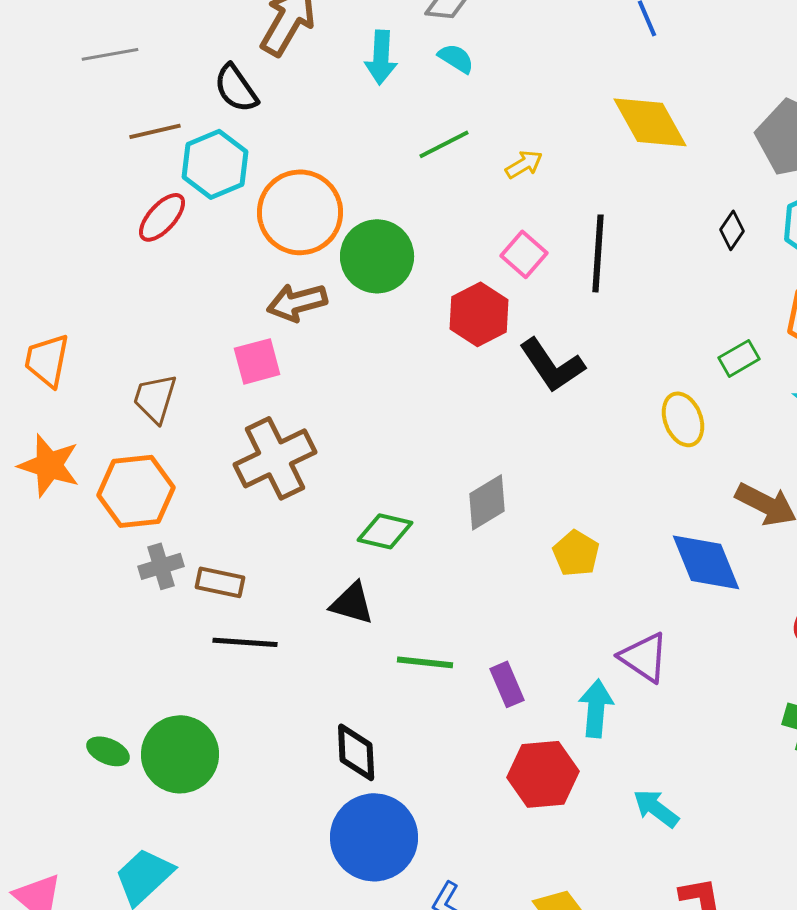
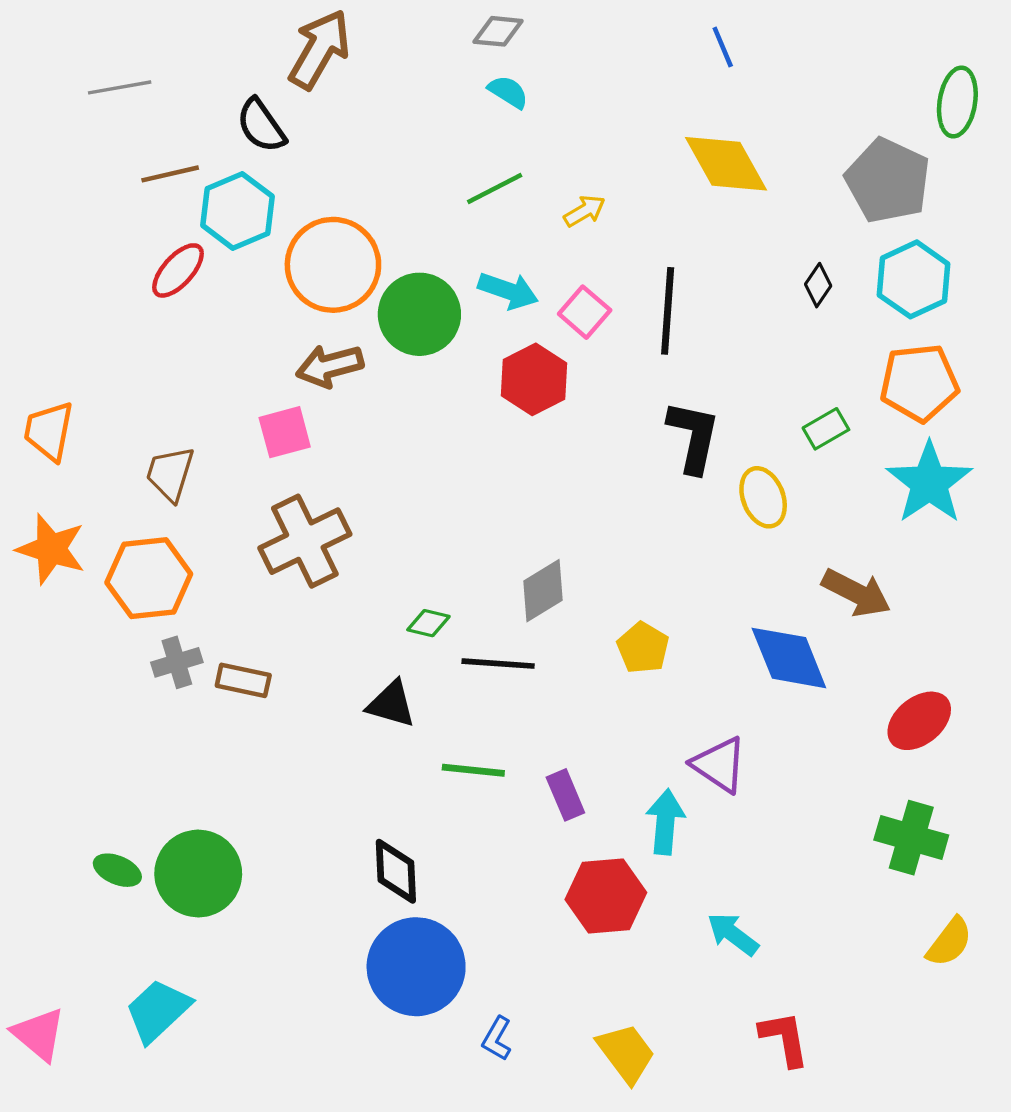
cyan arrow: (381, 57) -> (508, 291), moved, turned -74
black L-shape: (552, 365) -> (693, 437), moved, turned -134
green diamond: (385, 531) -> (428, 623), size x0.7
black line: (245, 642) -> (498, 664), moved

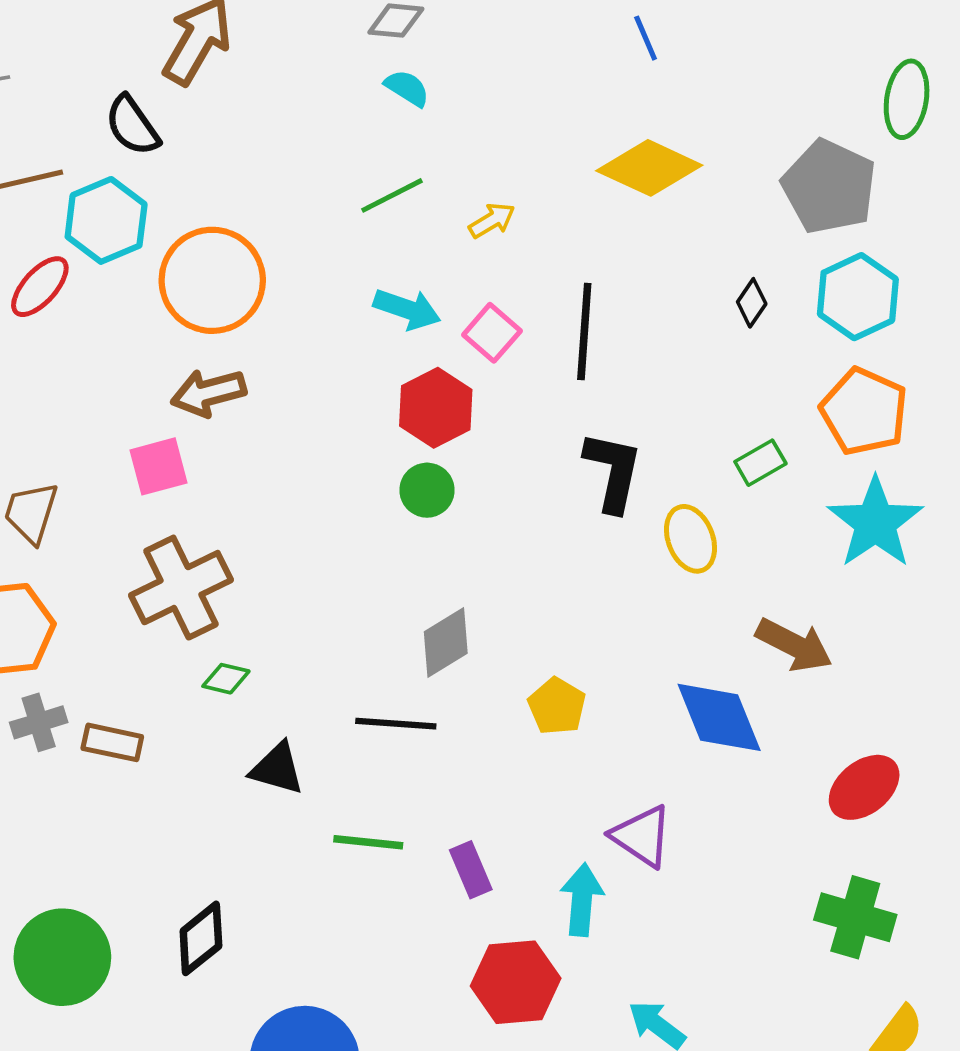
yellow diamond: (726, 164) -> (649, 168), turned -36
green circle: (419, 314) -> (427, 490), moved, size x0.6
orange pentagon: (919, 383) -> (864, 411), turned 30
green diamond: (428, 623) -> (226, 679), moved
black diamond: (396, 871) -> (201, 938), moved, turned 54

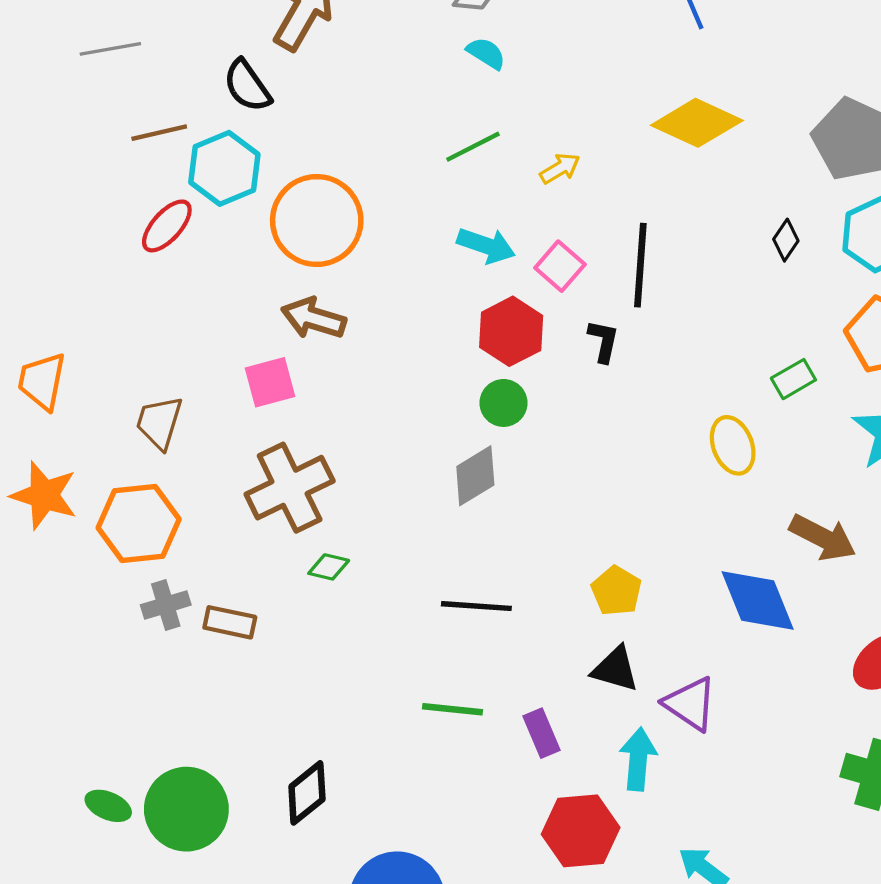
brown arrow: (208, 393) -> (313, 318), turned 32
black L-shape: (613, 471) -> (603, 341), moved, size x0.6
gray diamond: (446, 643) -> (475, 476), moved
black triangle: (277, 769) -> (615, 669), moved

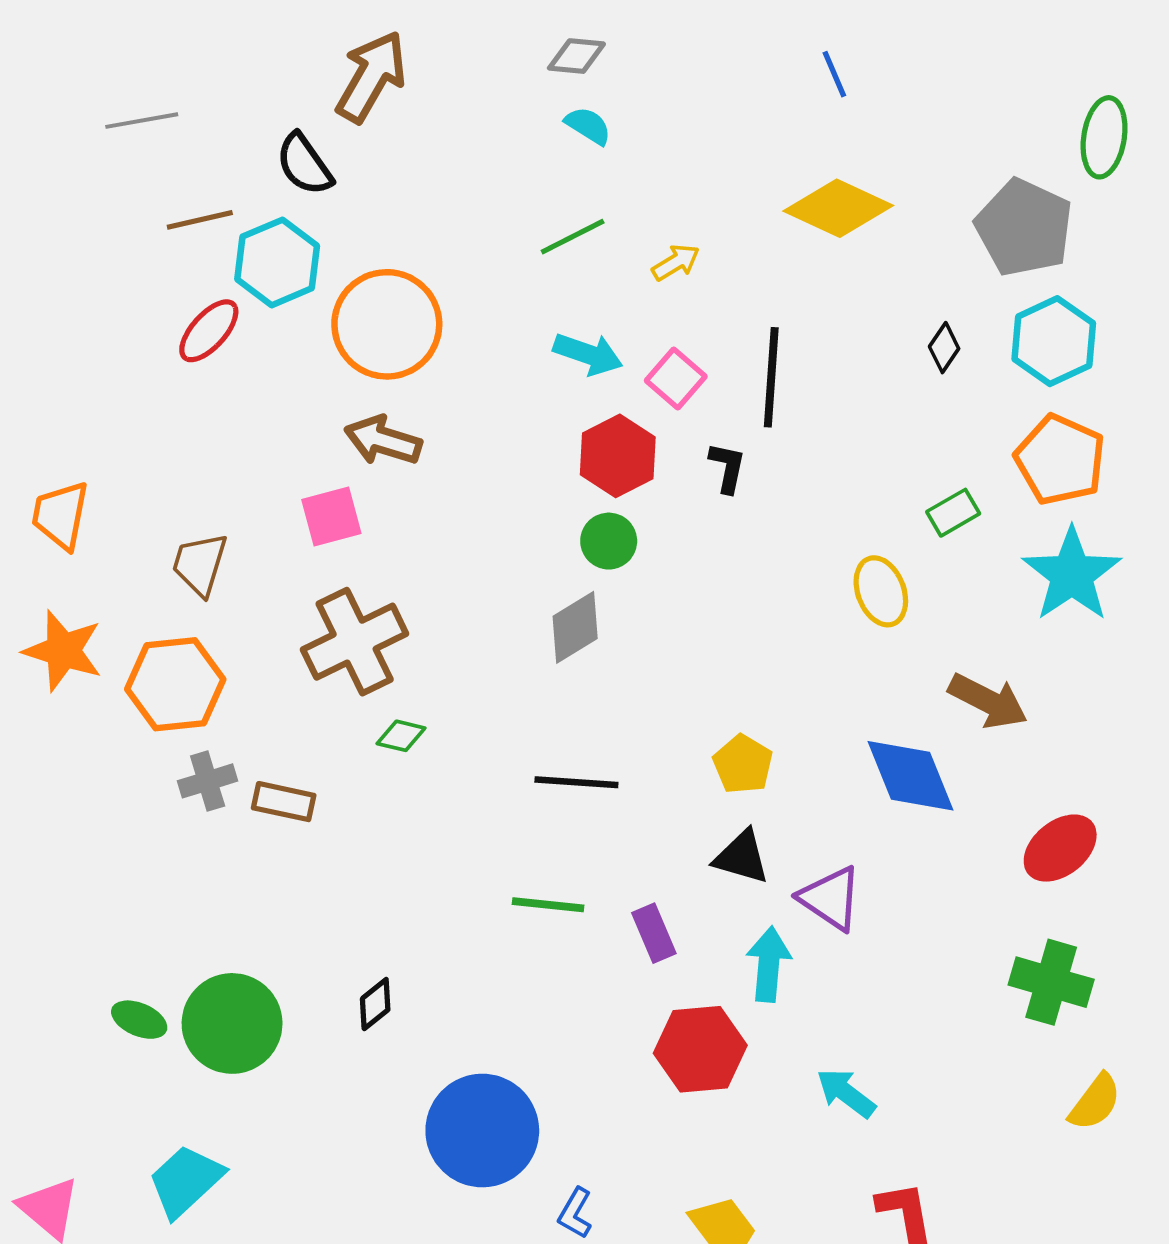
black diamond: (307, 793) -> (375, 1004), size x0.7

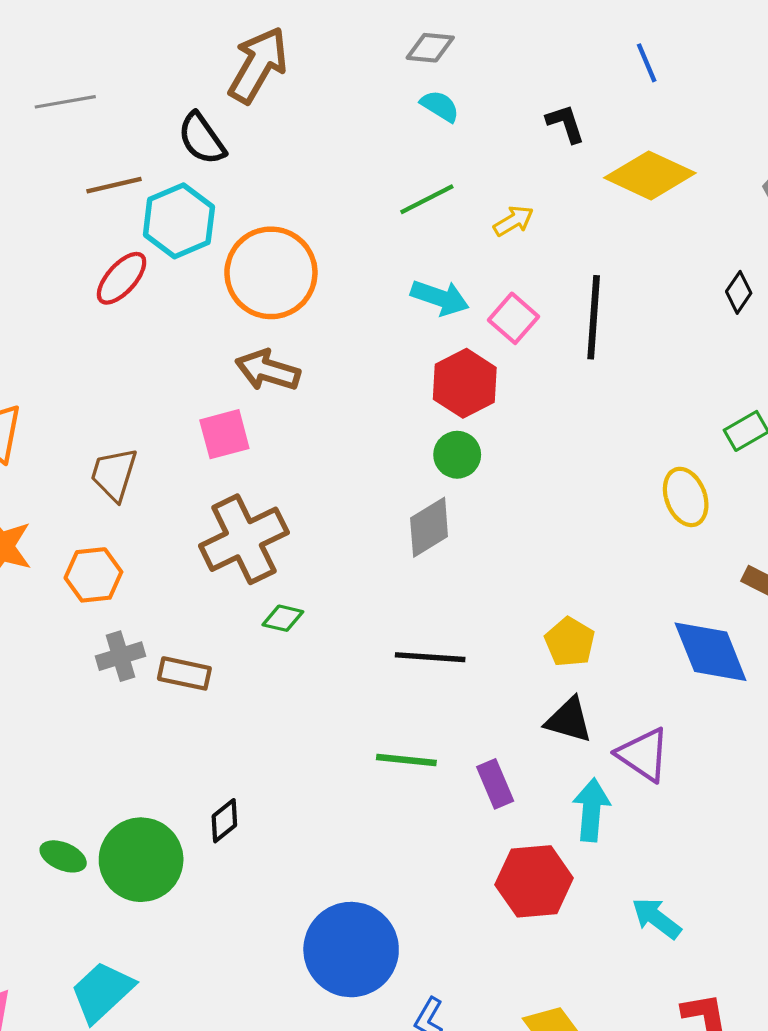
black L-shape: (727, 468) -> (565, 123), moved, turned -30
orange hexagon: (175, 684) -> (93, 575), size x0.7
black diamond: (375, 1004) -> (224, 821), moved

